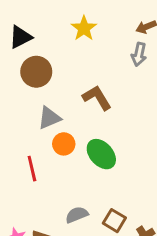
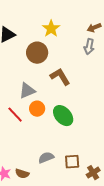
brown circle: (36, 72) -> (37, 53), moved
red line: (32, 169) -> (15, 115), moved, turned -30
brown square: (114, 221) -> (72, 162), turned -35

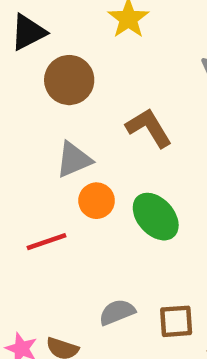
brown circle: (37, 53) -> (69, 80), moved
red line: (15, 115) -> (46, 242), moved, turned -66

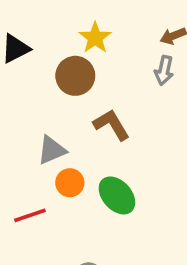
brown circle: (69, 80) -> (75, 76), moved

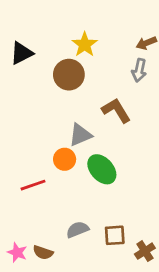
brown L-shape: (112, 125) -> (116, 110), moved
gray triangle: (52, 150) -> (80, 135), moved

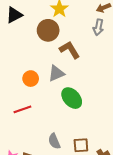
brown L-shape: (116, 110) -> (70, 50), moved
orange circle: (65, 159) -> (31, 79), moved
gray semicircle: (77, 230) -> (54, 141), turned -91

